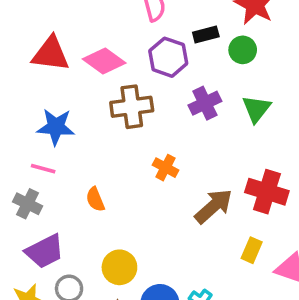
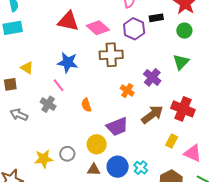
green circle: (243, 50) -> (184, 31), moved
purple cross: (205, 103) -> (152, 77), moved, turned -30
pink line: (43, 169) -> (59, 85), turned 32
purple trapezoid: (45, 251) -> (117, 127), moved

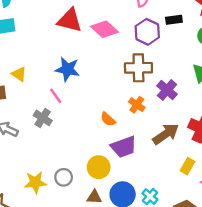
brown cross: (111, 55) -> (138, 68), moved
orange semicircle: (86, 105) -> (108, 119), moved, turned -32

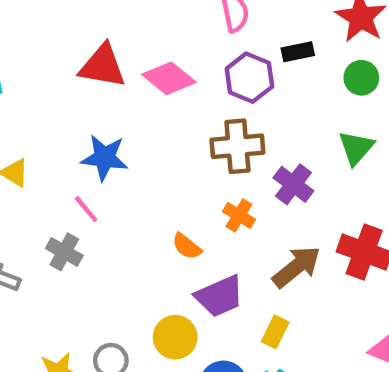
yellow rectangle: (188, 166) -> (275, 332), moved

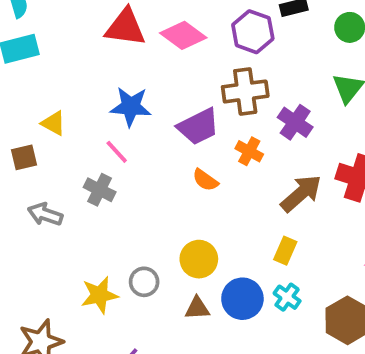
purple trapezoid: (219, 296) -> (198, 127), moved

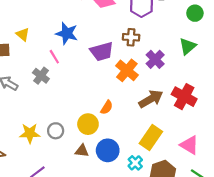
brown cross: (245, 91) -> (131, 37), size x0.7
orange cross: (249, 151) -> (127, 70), size x1.5
orange semicircle: (205, 180) -> (107, 107), moved, turned -104
yellow rectangle: (285, 251) -> (151, 138), moved, size x1.6
cyan cross: (287, 297) -> (135, 163), moved

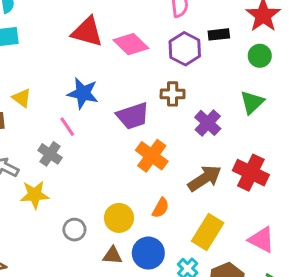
orange cross: (127, 70) -> (152, 156), moved
orange semicircle: (107, 107) -> (161, 208), moved
yellow star: (30, 133) -> (35, 195), moved

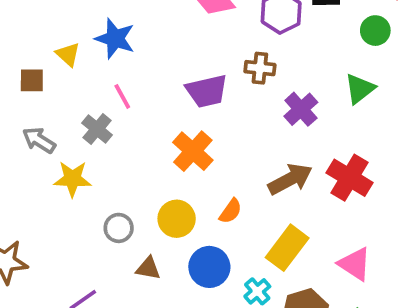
blue star: (83, 93) -> (115, 39), moved
orange cross: (152, 156) -> (193, 151), moved
brown triangle: (112, 255) -> (148, 268), moved

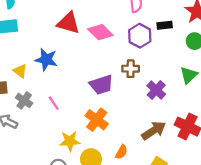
pink line: (122, 96) -> (54, 103), moved
gray cross: (97, 129) -> (24, 100), moved
yellow star: (72, 179) -> (70, 141), moved

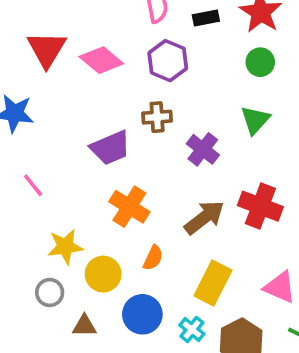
red triangle: (68, 23) -> (47, 49), turned 50
black rectangle: (165, 25) -> (206, 18), moved
orange cross: (97, 120) -> (129, 207), moved

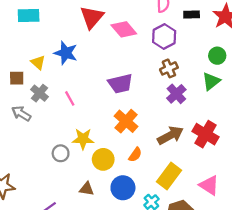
green circle: (260, 62) -> (217, 56), moved
brown cross: (157, 117) -> (169, 68), moved, turned -30
gray circle: (50, 292) -> (61, 153), moved

